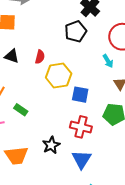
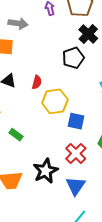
red cross: (81, 127) -> (76, 154), turned 30
black star: (51, 145) -> (46, 171), size x1.4

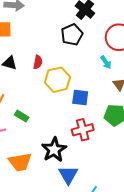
red cross: (76, 154) -> (83, 130), turned 35
blue triangle: (76, 186) -> (68, 175), moved

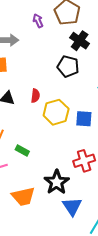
black pentagon: (72, 35) -> (68, 66), turned -30
blue square: (80, 97) -> (84, 119), moved

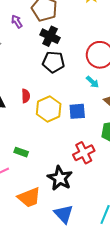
black cross: (80, 41) -> (50, 36), moved
blue triangle: (72, 207) -> (64, 214), moved

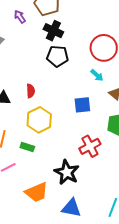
yellow hexagon: (49, 109) -> (39, 120), moved
blue triangle: (64, 214) -> (71, 208), turned -35

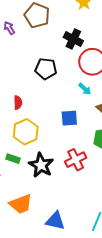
black cross: (53, 31) -> (73, 39), moved
black star: (67, 172) -> (41, 165), moved

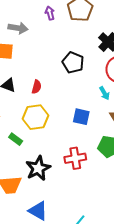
black star: (41, 165) -> (38, 168), moved

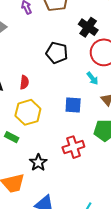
black star: (38, 168) -> (38, 163), size x0.7

